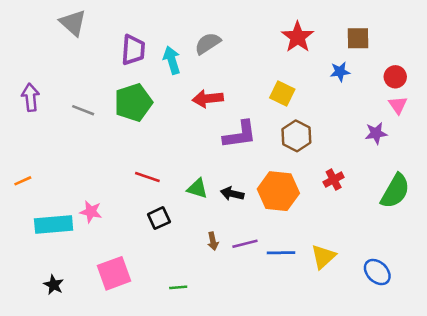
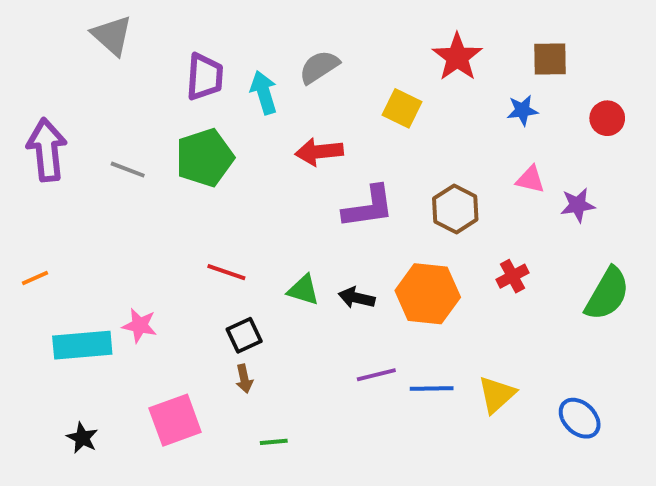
yellow square: (282, 93) -> (402, 108), moved
purple arrow: (30, 97) -> (47, 150), size x1.4
pink triangle: (398, 105) -> (530, 179), moved, turned -42
brown arrow: (213, 241) -> (244, 379), moved

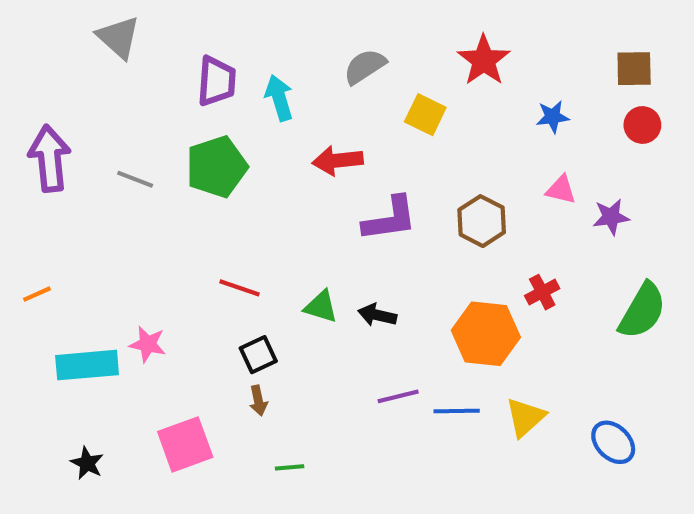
brown square: (550, 59) -> (634, 69), moved
gray semicircle: (319, 67) -> (365, 67), moved
orange hexagon: (428, 294) -> (486, 334), moved

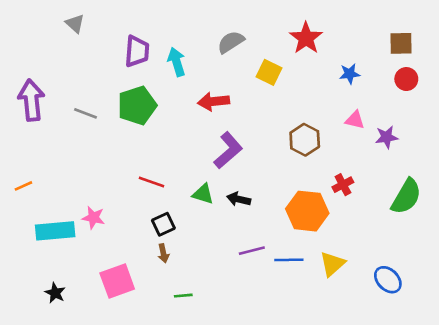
gray triangle: (118, 37) -> (75, 24), size x0.7
purple L-shape: (390, 219) -> (228, 150), moved, turned -33

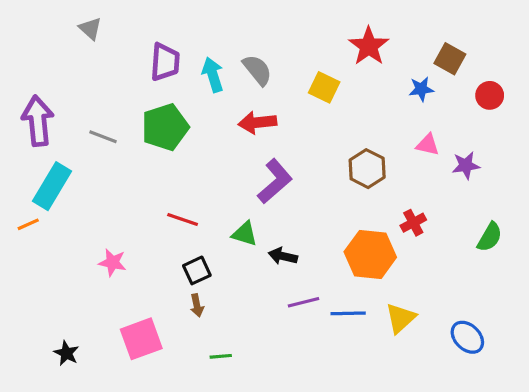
gray semicircle: (231, 42) -> (257, 70), moved, turned 84
brown square: (401, 43) -> (450, 59), moved, turned 30
green semicircle: (406, 197) -> (490, 237), size x0.7
black arrow: (239, 199) -> (283, 256), moved
cyan rectangle: (55, 231) -> (52, 186), moved, turned -54

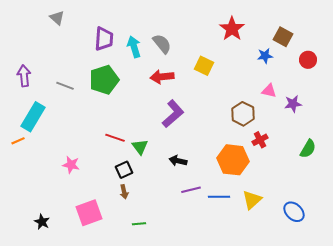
yellow square: (324, 87) -> (204, 66), moved
purple arrow: (38, 121) -> (24, 76), size x0.7
brown hexagon: (367, 169) -> (243, 114), moved
green triangle: (245, 234) -> (140, 147), moved, turned 36

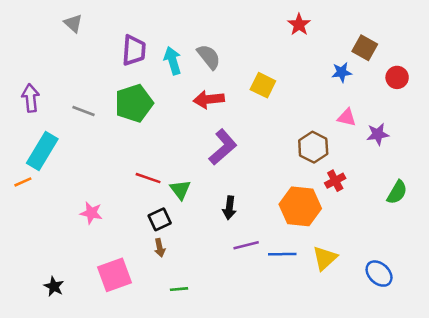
red star: (232, 29) -> (299, 25), moved, size x0.7
black arrow: (178, 161) -> (229, 208), turned -96

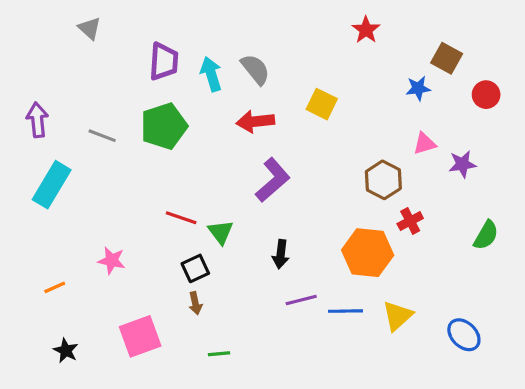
pink triangle: (347, 117) -> (424, 144), turned -30
orange line: (23, 182) -> (55, 287), moved

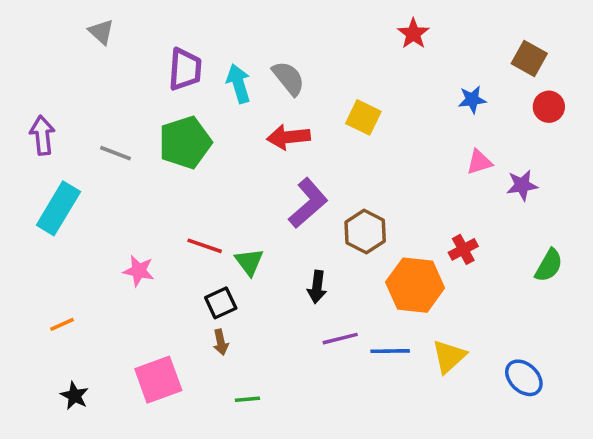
brown square: (447, 58) -> (529, 59), moved
brown hexagon: (383, 180) -> (365, 232), moved
pink star: (112, 260) -> (139, 271), moved

